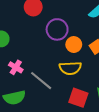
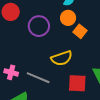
orange circle: (74, 45) -> (68, 18), moved

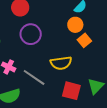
purple circle: (39, 26) -> (31, 34), moved

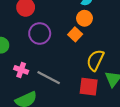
orange square: (84, 40) -> (75, 34), moved
yellow semicircle: (61, 63) -> (95, 60), moved, turned 130

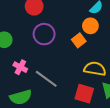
yellow semicircle: (95, 60) -> (95, 69), turned 65

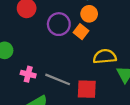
purple circle: (44, 34) -> (59, 24), moved
red square: (84, 94) -> (87, 89), moved

